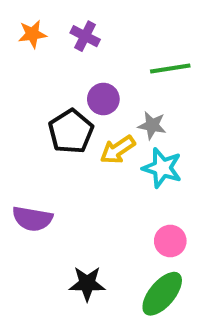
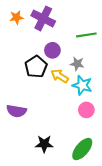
purple cross: (85, 36) -> (43, 18), size x1.6
yellow arrow: (118, 150) -> (60, 76), turned 66
pink circle: (170, 241) -> (86, 110), moved

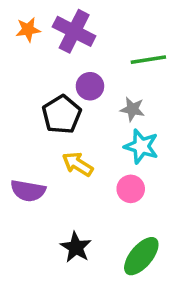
yellow arrow: (60, 76) -> (78, 164), moved
pink circle: (86, 110) -> (131, 189), moved
black star: (44, 144) -> (76, 247), turned 30

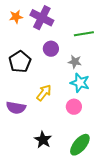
black pentagon: (62, 115) -> (20, 62), moved
yellow arrow: (78, 164) -> (44, 93), turned 96

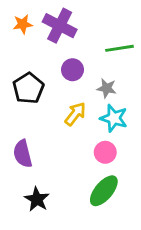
yellow arrow: (44, 93) -> (75, 114), moved
purple semicircle: (16, 108) -> (23, 154), turned 66
black star: (43, 140) -> (37, 199), moved
green ellipse: (80, 145) -> (104, 191), moved

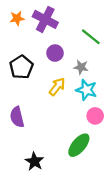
green line: (119, 48) -> (91, 37), turned 48
pink circle: (105, 152) -> (95, 116), moved
black star: (37, 199) -> (34, 161), moved

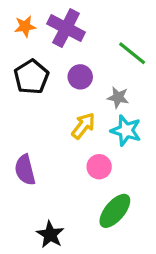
black pentagon: (21, 67) -> (31, 77), moved
pink circle: (95, 116) -> (99, 167), moved

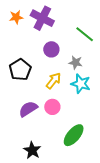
black pentagon: (31, 77) -> (20, 70), moved
pink circle: (99, 167) -> (52, 107), moved
purple semicircle: (25, 170) -> (28, 109), moved, turned 72

